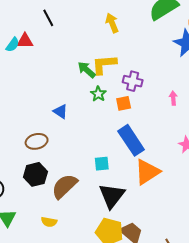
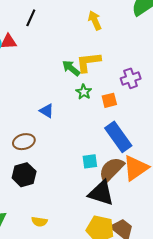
black line: (48, 18) -> (31, 18), turned 54
purple cross: (133, 81) -> (131, 78), moved, turned -30
brown semicircle: (64, 186) -> (111, 170), moved
black triangle: (112, 196) -> (101, 193), turned -48

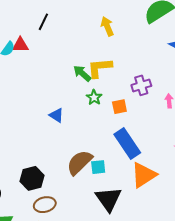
brown ellipse: (24, 142) -> (45, 205), moved
brown semicircle: (111, 170) -> (79, 162), moved
black triangle: (101, 193) -> (108, 199), turned 36

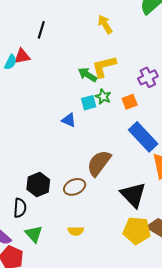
cyan square: (98, 167) -> (89, 103), moved
black hexagon: (32, 178) -> (38, 185), moved
brown ellipse: (45, 205) -> (75, 187), moved

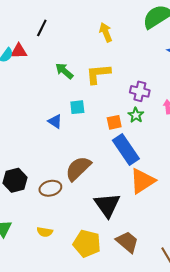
green arrow: (88, 75) -> (64, 71), moved
purple cross: (148, 77) -> (140, 91), turned 30
green star: (103, 97) -> (136, 115), moved
orange square: (130, 102) -> (114, 122), moved
yellow pentagon: (137, 231) -> (87, 243), moved

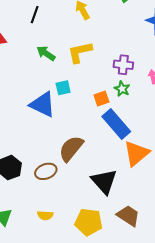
black line: (42, 28) -> (35, 15), moved
blue triangle: (55, 121) -> (43, 104), size x1.8

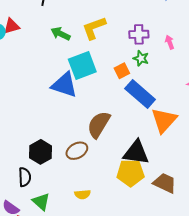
cyan square: (63, 88) -> (82, 65), size x1.8
black triangle: (104, 181) -> (136, 153), turned -32
yellow pentagon: (89, 222) -> (130, 173), moved

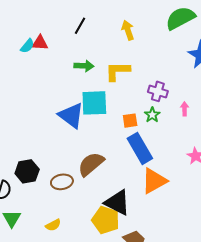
green arrow: (61, 34) -> (84, 66), turned 138
yellow semicircle: (82, 194) -> (53, 225), turned -42

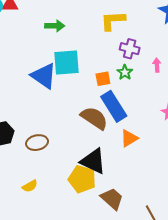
yellow L-shape: (118, 71) -> (113, 21), moved
brown semicircle: (91, 164) -> (94, 118), moved, turned 76
orange triangle: (154, 181) -> (129, 138), size x0.7

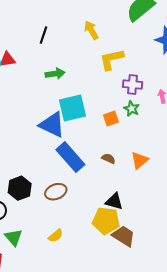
blue rectangle: (114, 106) -> (70, 157), moved
brown semicircle: (94, 118) -> (109, 159), size x0.5
orange triangle: (129, 138) -> (140, 160), moved
black triangle: (93, 161) -> (114, 201), size x0.7
brown trapezoid: (112, 199) -> (124, 236), moved

